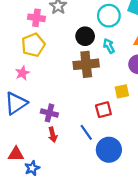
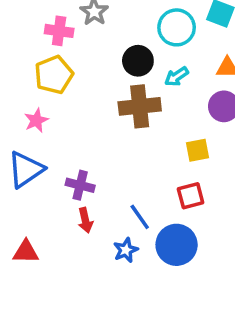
cyan arrow: (109, 46) -> (177, 77), turned -96
red square: (103, 110) -> (191, 196), moved
blue star: (32, 168) -> (126, 250), moved

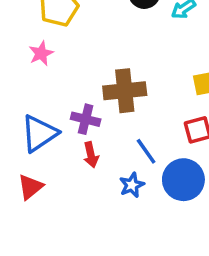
brown cross: (140, 106) -> (125, 91), moved
blue triangle: (26, 169) -> (39, 133), moved
red triangle: (26, 252) -> (30, 187), turned -40

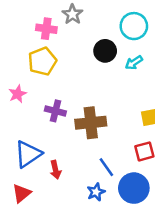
pink star: (41, 53) -> (18, 94), moved
purple cross: (86, 119) -> (55, 111), moved
red arrow: (91, 155) -> (55, 170), moved

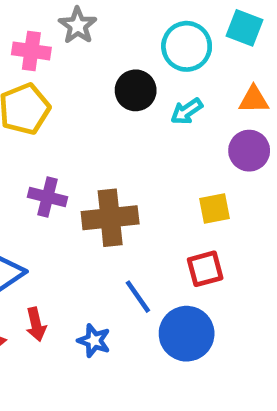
red arrow: (55, 170) -> (36, 324), moved
blue star: (96, 192) -> (94, 341), moved, turned -30

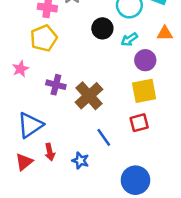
purple circle: (249, 151) -> (145, 60), moved
yellow square: (214, 209) -> (144, 91), size x1.5
brown cross: (110, 218) -> (89, 96), turned -36
blue circle: (187, 334) -> (135, 180), moved

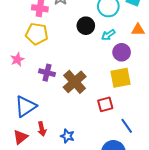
yellow pentagon: (44, 38) -> (37, 34), turned 30
red square: (139, 123) -> (105, 104), moved
blue line: (104, 137) -> (127, 126), moved

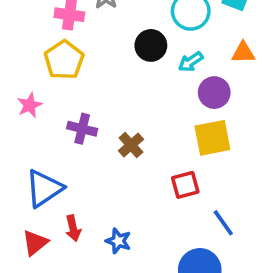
yellow pentagon: (37, 34) -> (64, 60), turned 30
brown cross: (75, 82) -> (131, 145), size x0.6

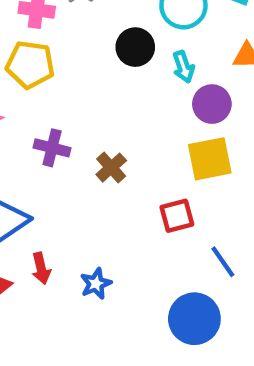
yellow pentagon: (64, 60) -> (30, 65), turned -30
cyan arrow: (191, 62) -> (183, 67), turned -75
blue star: (118, 241) -> (96, 284), turned 30

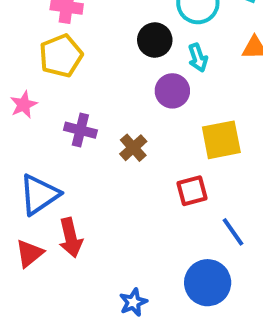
yellow pentagon: (30, 65) -> (61, 56), turned -30
purple circle: (212, 104) -> (172, 91), moved
red arrow: (41, 268) -> (71, 238), size x1.4
blue star: (96, 284) -> (133, 302), moved

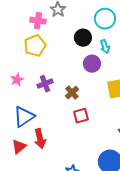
pink star: (24, 105) -> (17, 80), moved
purple cross: (80, 130) -> (45, 84), turned -35
red square: (192, 191) -> (81, 116), moved

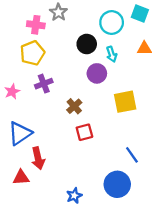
purple cross: (45, 84) -> (44, 84), moved
red triangle: (19, 147) -> (21, 177), moved, turned 35

